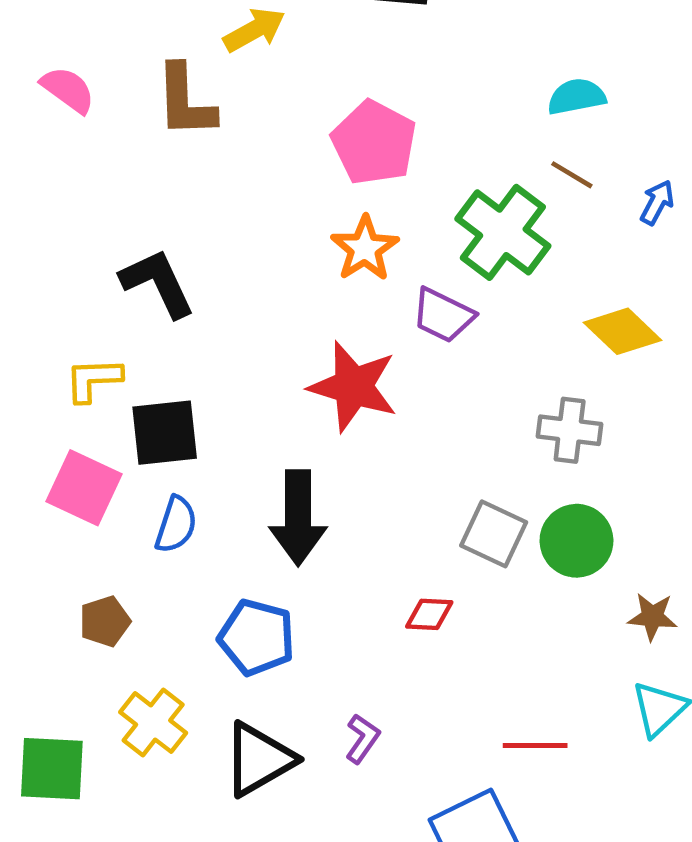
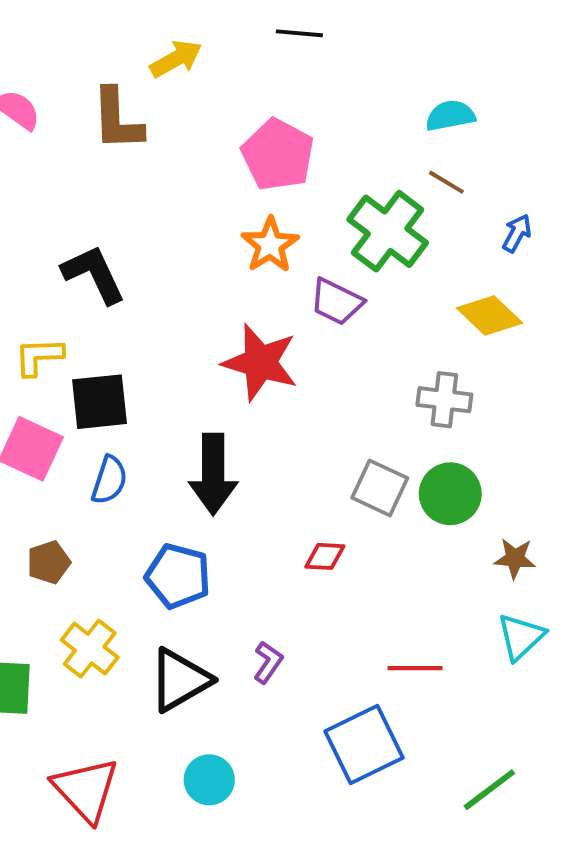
blue arrow: (657, 202) -> (517, 233), moved

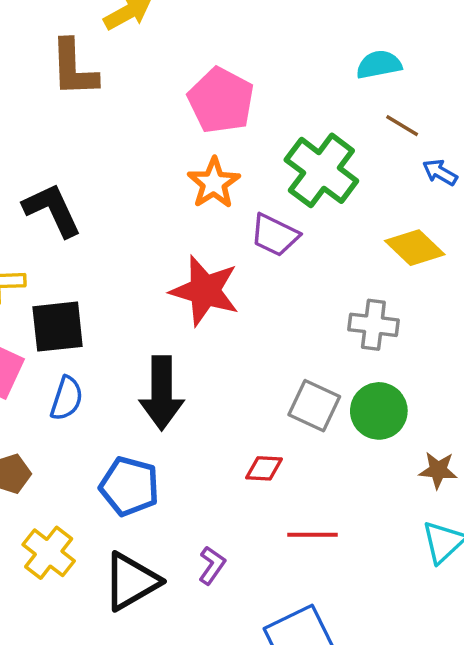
brown line: (446, 182) -> (402, 126), moved
blue arrow: (517, 233) -> (440, 172), turned -88
red line: (415, 668) -> (312, 535), moved

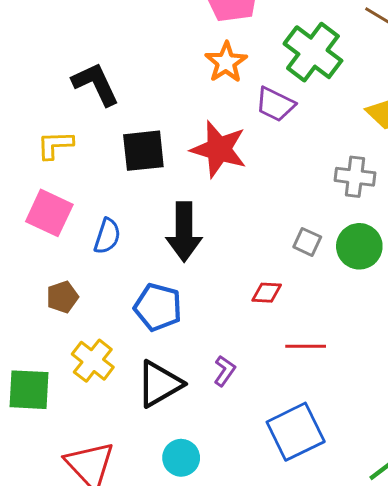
black square: (58, 327) -> (143, 151), moved
gray square: (314, 406) -> (307, 242), size x0.7

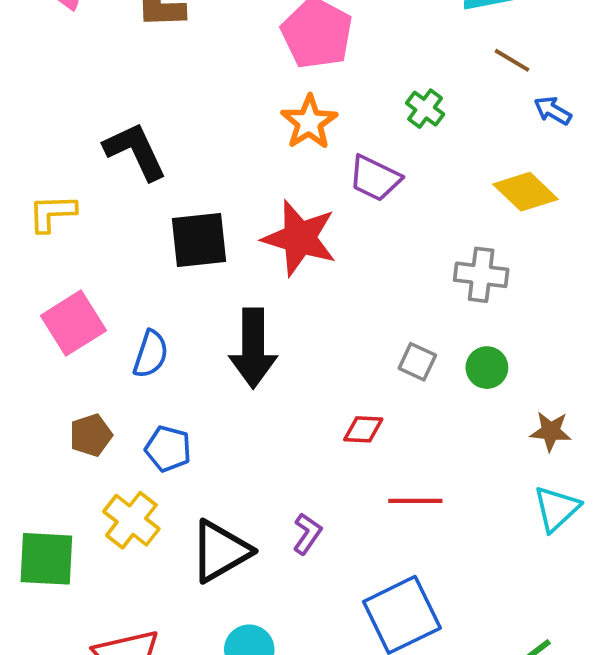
green cross: (313, 52) -> (425, 109), size x0.5
yellow L-shape: (55, 145) -> (52, 213), moved
pink square: (49, 213) -> (73, 323), turned 33
green circle: (359, 246) -> (487, 368), size x0.7
blue pentagon: (158, 307) -> (168, 449), moved, size x0.7

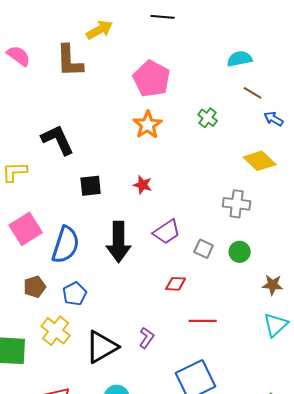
purple trapezoid: (375, 178) -> (167, 232), moved, turned -60
red star: (299, 238) -> (143, 185), size x0.5
black square: (199, 240) -> (91, 186), size x0.7
blue semicircle: (151, 354) -> (66, 245), size x1.5
blue pentagon: (168, 449) -> (75, 294), turned 30

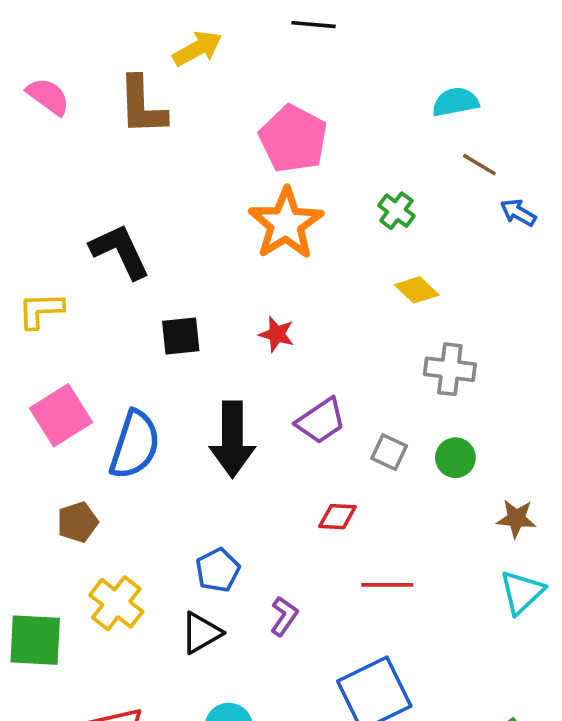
orange star: (148, 125) -> (286, 224), size x1.4
yellow diamond: (260, 161) -> (417, 290), moved, size x0.7
blue pentagon: (75, 294) -> (218, 570), moved
black triangle: (102, 347) -> (201, 633), size x0.7

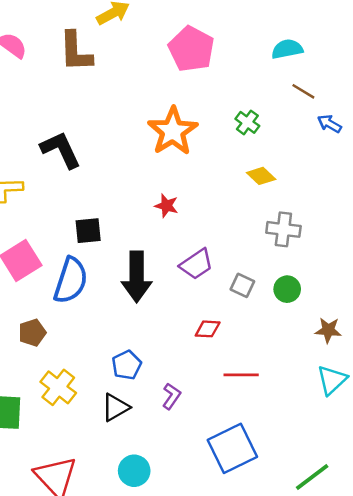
pink pentagon: (293, 139) -> (191, 49), moved
black square: (181, 336) -> (88, 231), moved

